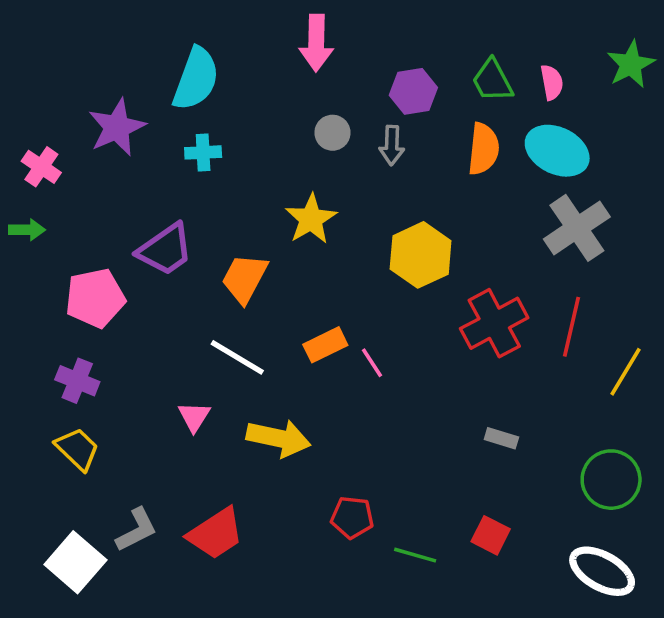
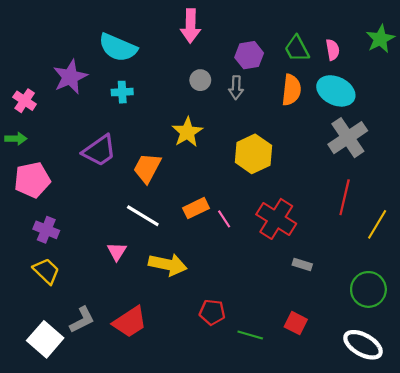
cyan semicircle: (196, 79) -> (118, 48), turned 93
pink pentagon: (95, 298) -> (32, 180), moved
red cross: (494, 323) -> (276, 219), moved, turned -30

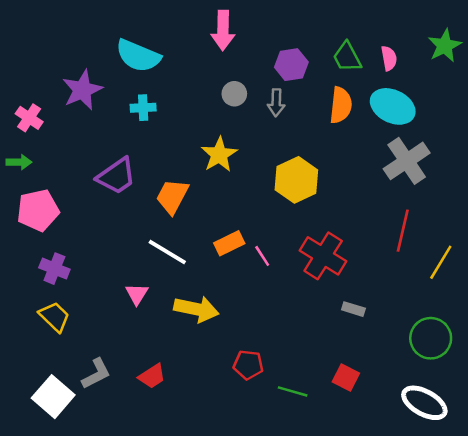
red trapezoid: (130, 322) -> (152, 376), size x0.7

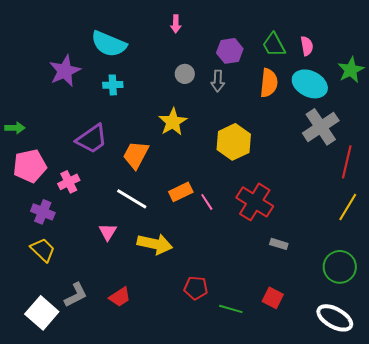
pink arrow: (223, 30) -> (176, 24), size x0.6
green star: (445, 46) -> (351, 70), moved
pink cross: (29, 118) -> (69, 182), moved, turned 30
red line: (403, 231) -> (347, 162), moved

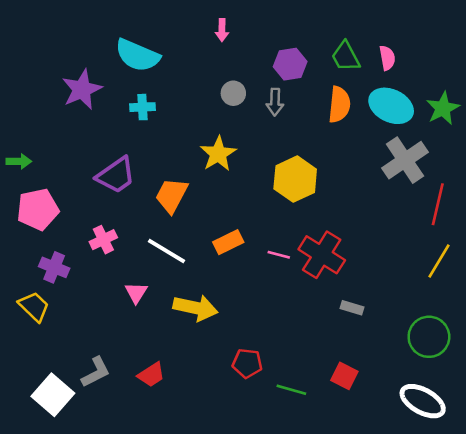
green star: (351, 70) -> (443, 108), moved
pink cross: (69, 182) -> (103, 240), moved
pink line: (207, 202) -> (279, 255), moved, turned -42
yellow trapezoid: (43, 250) -> (34, 306), moved

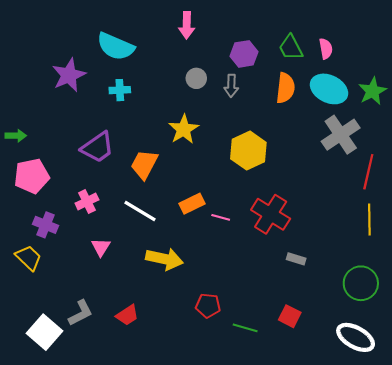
pink arrow: (222, 30) -> (187, 25), size x1.4
pink line: (279, 255) -> (221, 217), moved
yellow line: (439, 261) -> (369, 220), turned -32
pink triangle: (136, 293) -> (101, 247), moved

